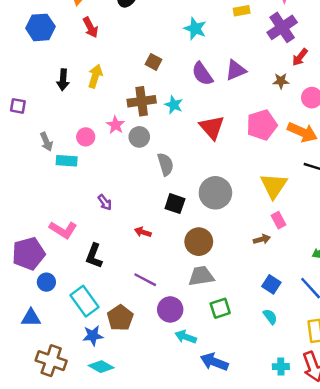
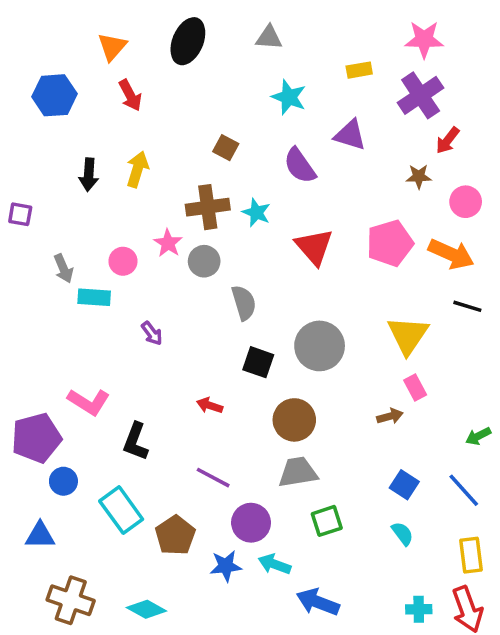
purple triangle: (236, 70) -> (350, 135), moved, turned 40
purple arrow: (105, 202) -> (152, 333), moved
blue star: (93, 336) -> (226, 566), moved

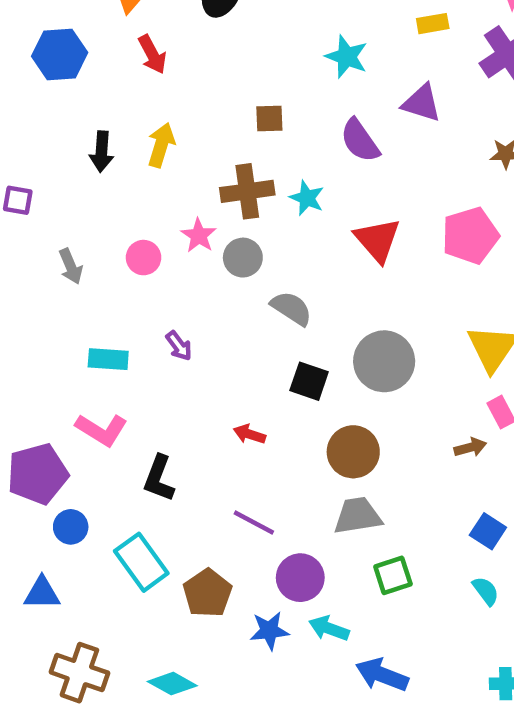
brown square: (226, 148) -> (269, 118), turned -30
cyan rectangle: (94, 297) -> (108, 359), moved
gray semicircle: (244, 303) -> (291, 308), turned -40

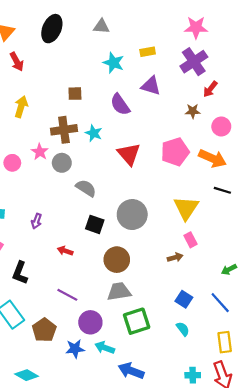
yellow rectangle: (433, 24) -> (148, 52), moved
purple arrow: (179, 346) -> (36, 221), moved, turned 56
green square: (393, 575) -> (137, 321), size x1.4

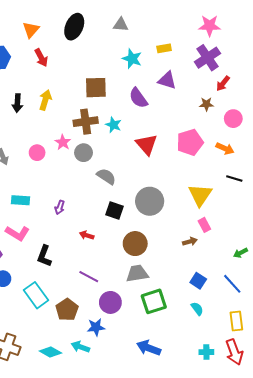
brown square: (75, 94) -> (96, 88), size x1.6
orange arrow: (212, 158) -> (225, 149), size x0.7
cyan arrow: (105, 348) -> (80, 347), moved

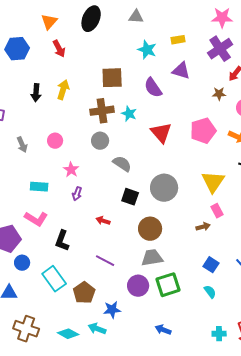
pink star: (63, 142) -> (71, 170), moved
purple circle: (110, 302) -> (138, 286), moved
blue arrow: (149, 348) -> (163, 330), size x0.7

